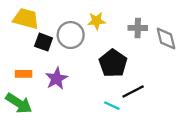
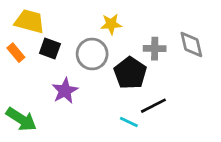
gray cross: (138, 28) -> (155, 49), moved
gray circle: (71, 35) -> (92, 54), moved
orange rectangle: (24, 74) -> (16, 53), moved, turned 49

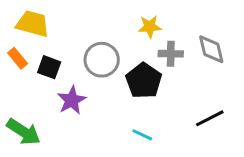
yellow star: (111, 24) -> (150, 27), moved
black square: (50, 49) -> (49, 67), moved
black line: (153, 106) -> (210, 118), moved

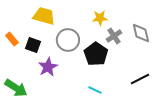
yellow trapezoid: (33, 24) -> (44, 16), moved
gray cross: (171, 54) -> (114, 36), turned -35

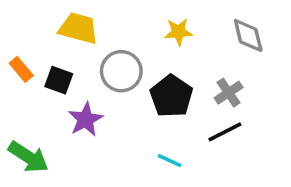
gray diamond: (141, 33) -> (248, 35), moved
gray cross: (114, 36) -> (229, 93), moved
black line: (140, 79) -> (225, 132), moved

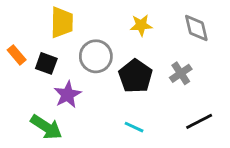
yellow trapezoid: (78, 28) -> (62, 22), turned 76
black line: (225, 132) -> (199, 121), moved
green arrow: (28, 157) -> (46, 127), moved

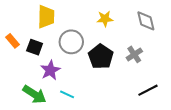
cyan line: (134, 127) -> (67, 94), moved

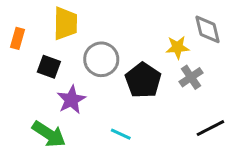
yellow star: (105, 19) -> (178, 47), moved
orange rectangle: (12, 41) -> (18, 38), moved, turned 56
cyan line: (67, 94) -> (121, 134), moved

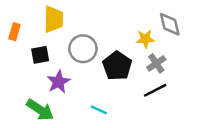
black square: (49, 67) -> (40, 55), turned -30
black line: (210, 128) -> (155, 90), moved

